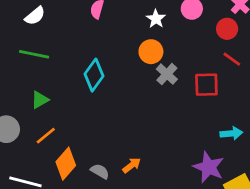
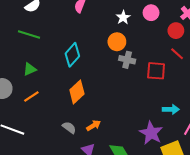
gray cross: (167, 74) -> (127, 60), turned -35
orange diamond: (66, 164) -> (77, 92), moved

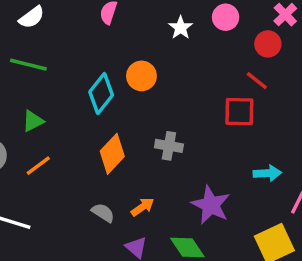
orange circle: (117, 42) -> (141, 76), moved
red line: (177, 54) -> (257, 81), moved
gray cross: (127, 60) -> (169, 146), moved
purple star: (151, 133) -> (211, 205), moved

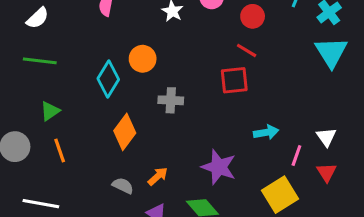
gray cross: (169, 146) -> (171, 100), moved
orange line: (38, 166) -> (60, 151), turned -65

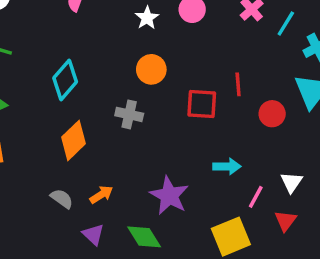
red circle: (253, 16) -> (272, 114), moved
red line: (247, 50) -> (238, 84), moved, turned 45
orange circle: (143, 59) -> (151, 69), moved

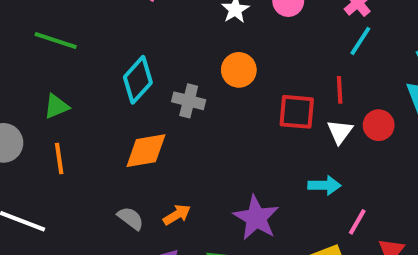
cyan line: (286, 23) -> (360, 41), moved
gray cross: (129, 114) -> (189, 101), moved
orange diamond: (73, 140) -> (146, 151), turned 33
white triangle: (291, 182) -> (340, 132), moved

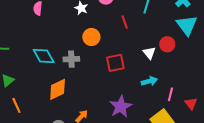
cyan diamond: (138, 80) -> (44, 56), turned -55
red line: (340, 90) -> (125, 22), moved
red square: (297, 112) -> (115, 63), moved
purple star: (256, 218) -> (121, 107), turned 30

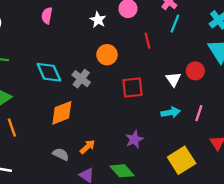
gray cross: (71, 59) -> (81, 79), turned 35
pink line: (170, 94) -> (199, 113), moved
purple star: (121, 107) -> (134, 139), size x0.7

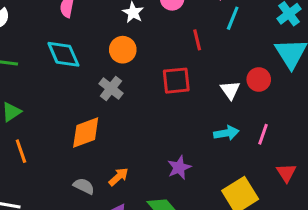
orange circle: (107, 55) -> (123, 50), moved
cyan diamond: (49, 72) -> (63, 54), moved
red square: (132, 87) -> (176, 81), moved

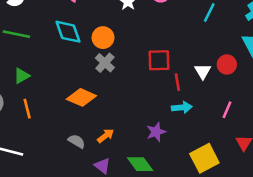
red line: (197, 40) -> (177, 82), moved
orange circle: (123, 50) -> (103, 38), moved
orange diamond: (86, 133) -> (81, 97), turned 40
cyan arrow: (226, 133) -> (182, 107), moved

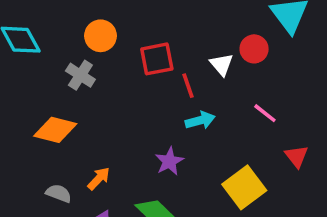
orange circle: (103, 38) -> (101, 36), moved
pink line: (227, 110) -> (265, 113), turned -66

